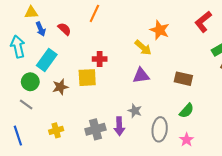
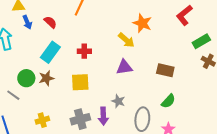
cyan rectangle: (47, 60) -> (50, 52), moved
yellow square: (87, 78) -> (80, 82), moved
green circle: (30, 82) -> (26, 78), moved

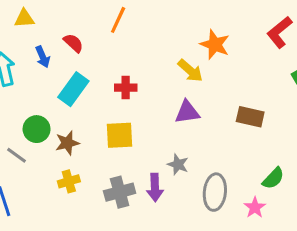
blue arrow: (27, 22) -> (43, 57), moved
brown star: (46, 78) -> (67, 143), moved
green semicircle: (168, 101) -> (273, 178), moved
yellow cross: (42, 120) -> (69, 181), moved

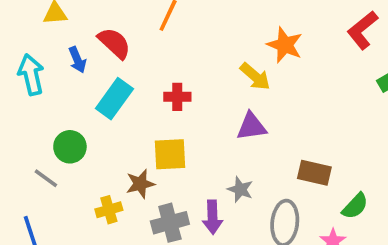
red semicircle: (73, 43) -> (114, 43), size x1.4
brown rectangle: (250, 117) -> (314, 173), moved
brown star: (67, 143) -> (140, 184), moved

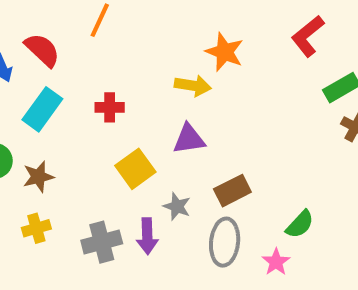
yellow arrow: (255, 76) -> (193, 86), turned -32
yellow square: (170, 154) -> (135, 169), moved, turned -33
brown rectangle: (314, 173) -> (232, 191), moved, turned -40
brown star: (140, 184) -> (38, 177), moved

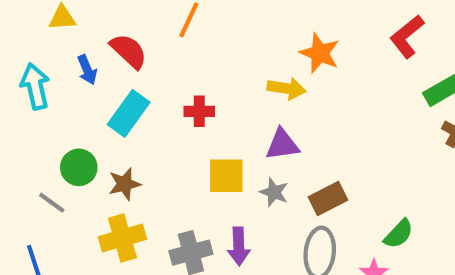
yellow square: (135, 169) -> (226, 176), turned 36
gray star: (177, 206) -> (274, 192), moved
yellow cross: (36, 228) -> (122, 238), size x1.5

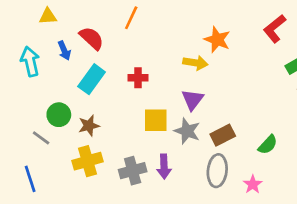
purple triangle: (282, 145) -> (193, 100), turned -45
gray star: (274, 192) -> (187, 131), size x1.4
green semicircle: (399, 234) -> (268, 145), moved

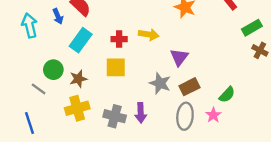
yellow arrow: (195, 63) -> (149, 34), moved
purple triangle: (193, 100) -> (179, 57), moved
yellow square: (156, 120) -> (116, 67), moved
gray cross: (133, 171) -> (115, 116), turned 30
pink star: (253, 184) -> (213, 115), moved

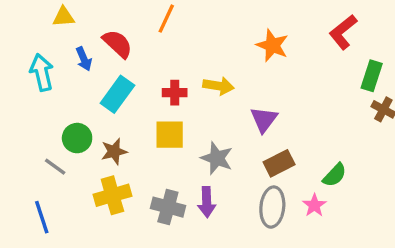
green rectangle: (252, 28) -> (372, 76), turned -42
gray star: (160, 83) -> (217, 158), moved

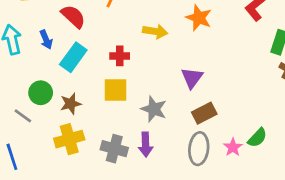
blue arrow: (84, 59) -> (46, 40), moved
yellow arrow: (218, 86) -> (155, 31), moved
green semicircle: (335, 175) -> (257, 138), moved

